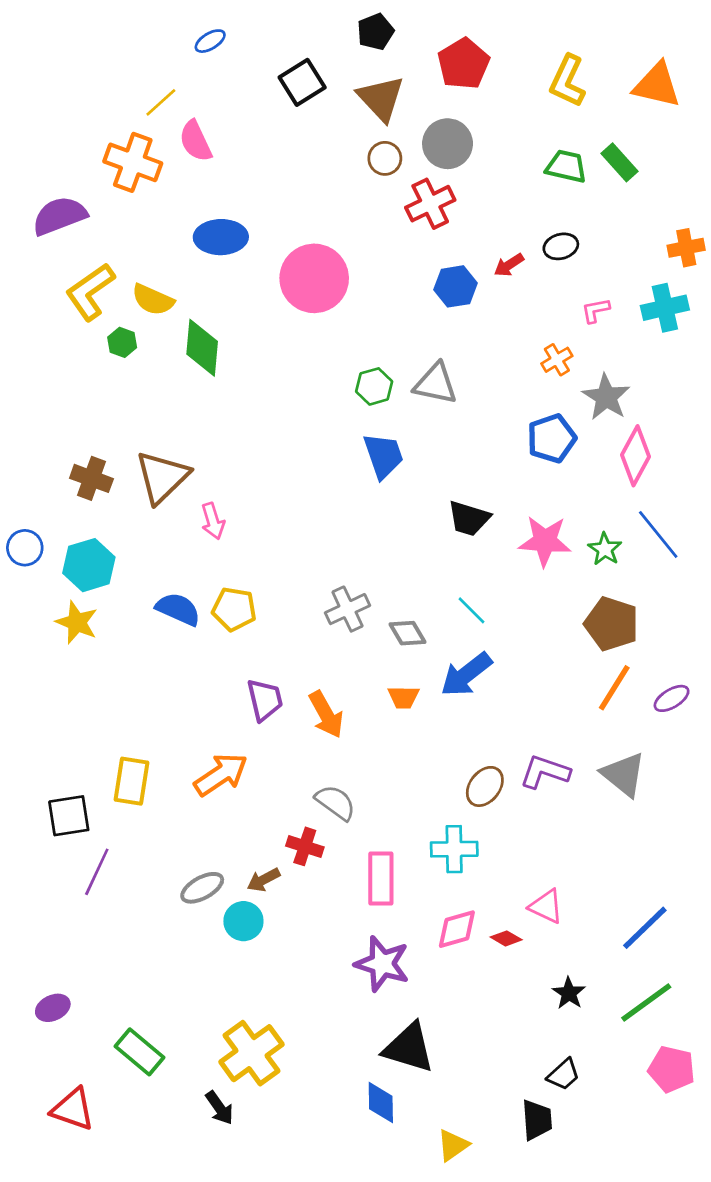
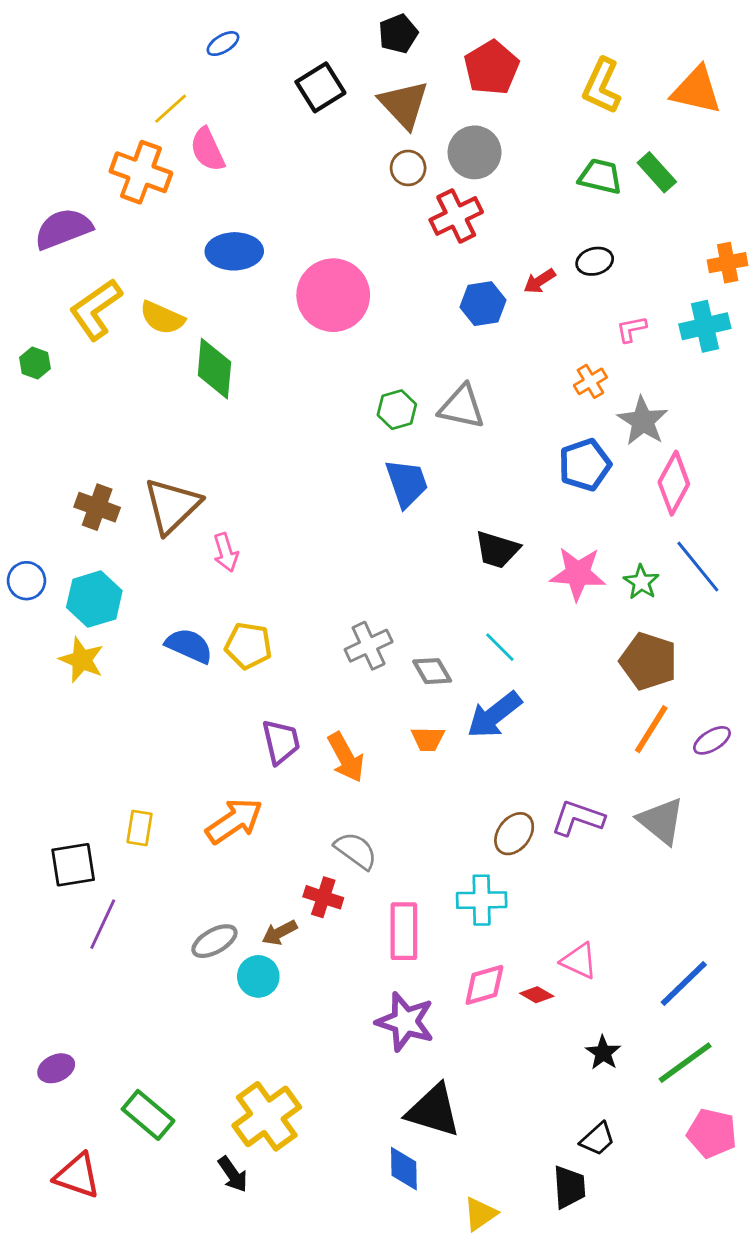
green hexagon: (122, 342) -> (35, 363), moved
yellow rectangle: (131, 781) -> (140, 828), size x0.7

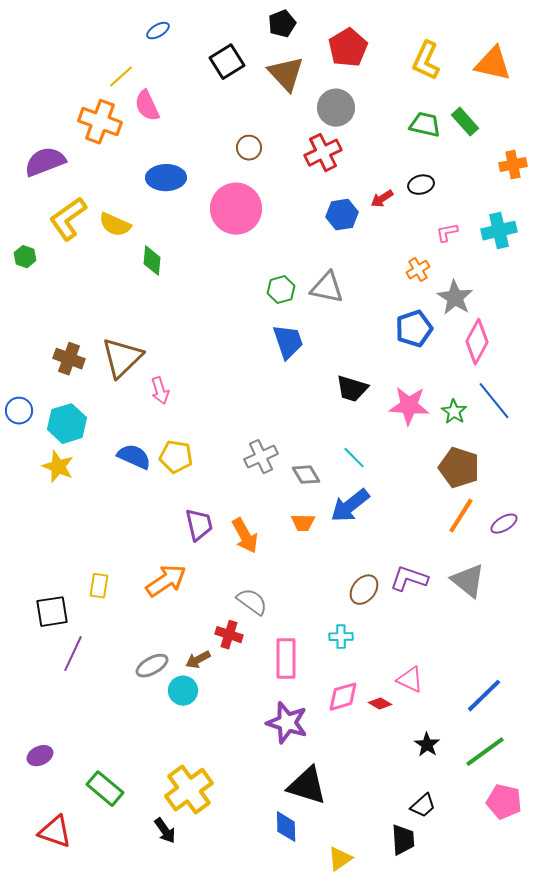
brown circle: (408, 168) -> (249, 148), moved
orange cross: (728, 263) -> (513, 165), moved
green diamond: (214, 369) -> (152, 261), size x0.7
cyan cross: (482, 900) -> (341, 637), size x0.7

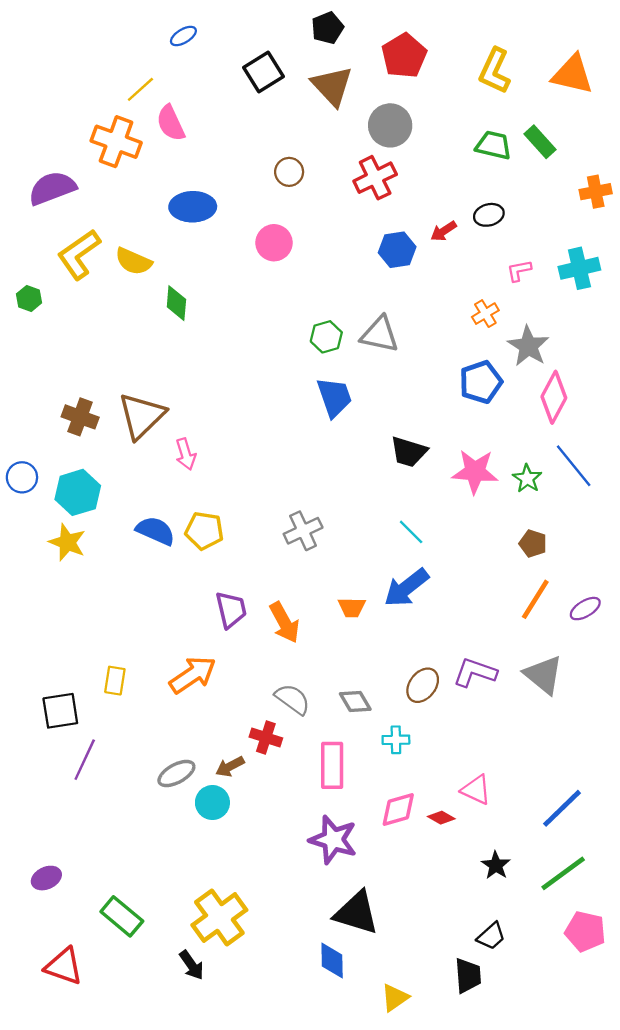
pink circle: (236, 209) -> (274, 243), size x0.6
brown pentagon: (459, 468) -> (533, 544), size x0.6
gray diamond: (306, 475) -> (355, 701), moved

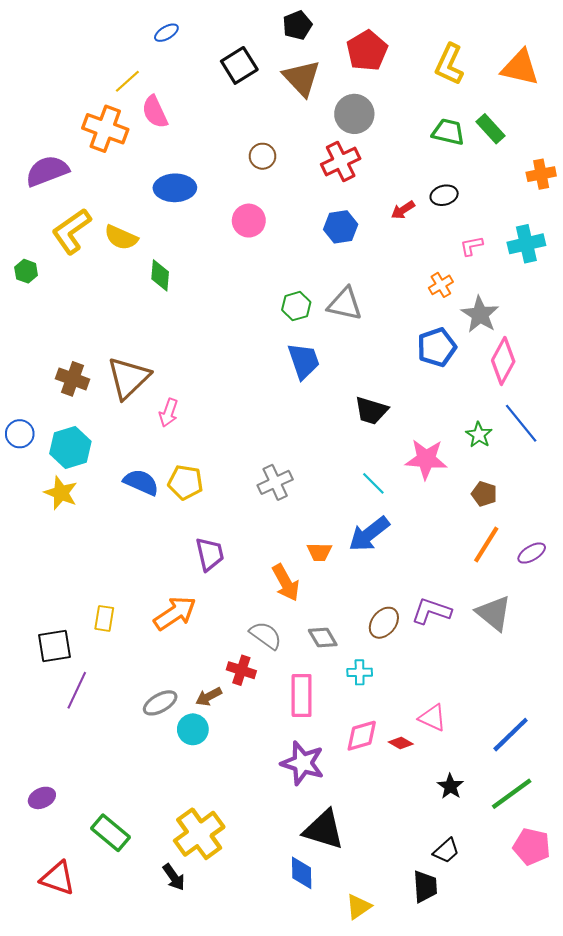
blue hexagon: (397, 250) -> (341, 227), moved
pink arrow: (186, 454) -> (169, 413), turned 36
pink star: (475, 472) -> (426, 459), moved
orange arrow: (284, 623) -> (286, 583), moved

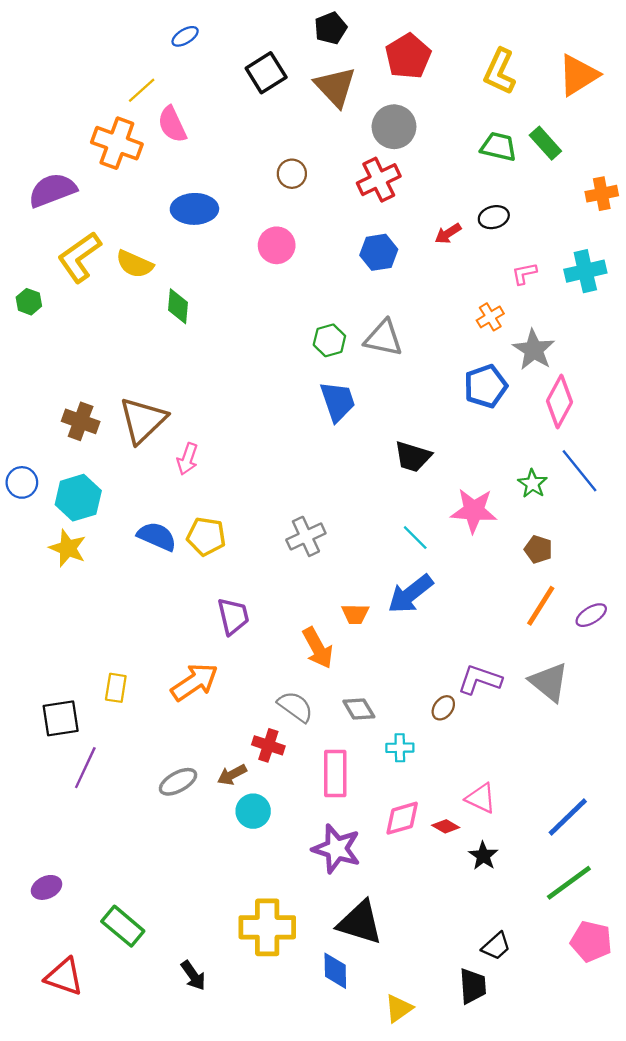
orange triangle: (520, 68) -> (578, 75), turned -45
brown ellipse: (384, 623) -> (443, 708), moved, size x0.7
cyan circle: (193, 729) -> (253, 811), moved
black star: (450, 786) -> (483, 856), moved
yellow cross: (199, 834) -> (267, 927), moved, turned 36

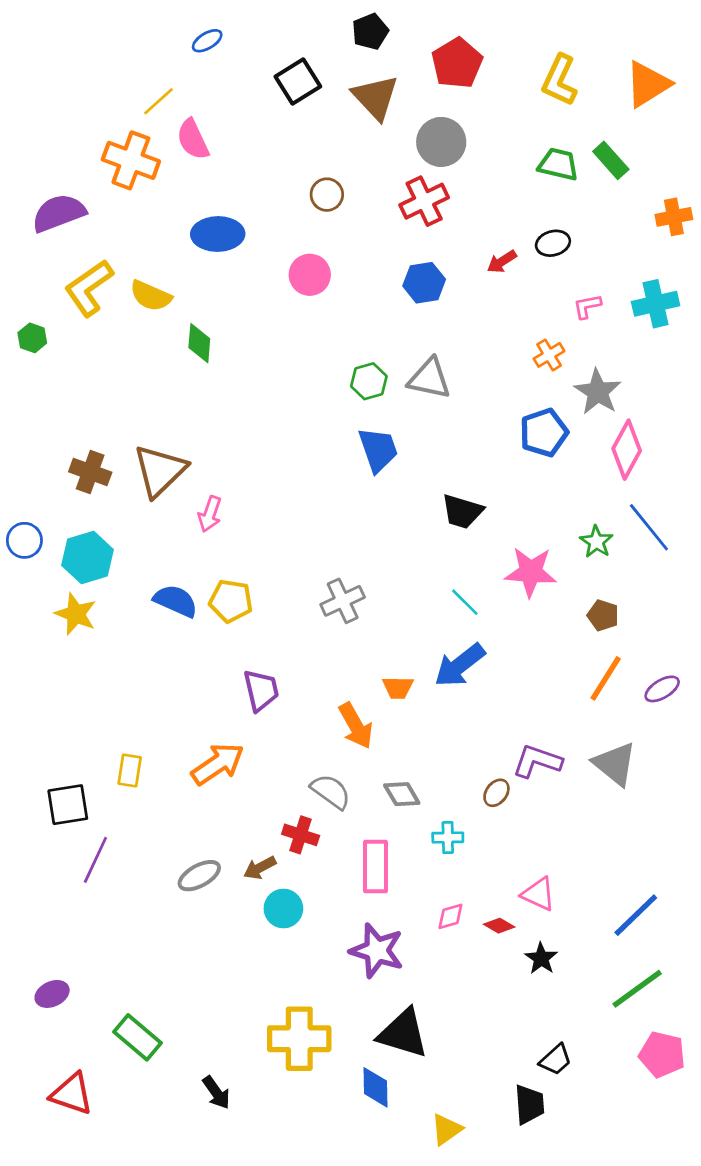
pink diamond: (402, 818) -> (450, 916), size x0.7

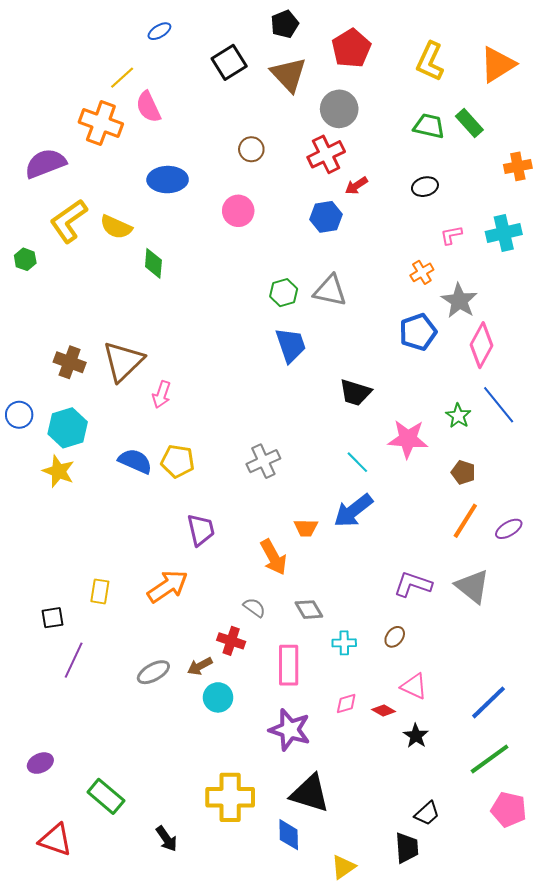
red arrow: (502, 262) -> (356, 186), moved
gray semicircle: (331, 791) -> (254, 608), size x0.7
brown ellipse: (496, 793) -> (395, 637), moved
black square: (68, 805) -> (52, 618), size x0.7

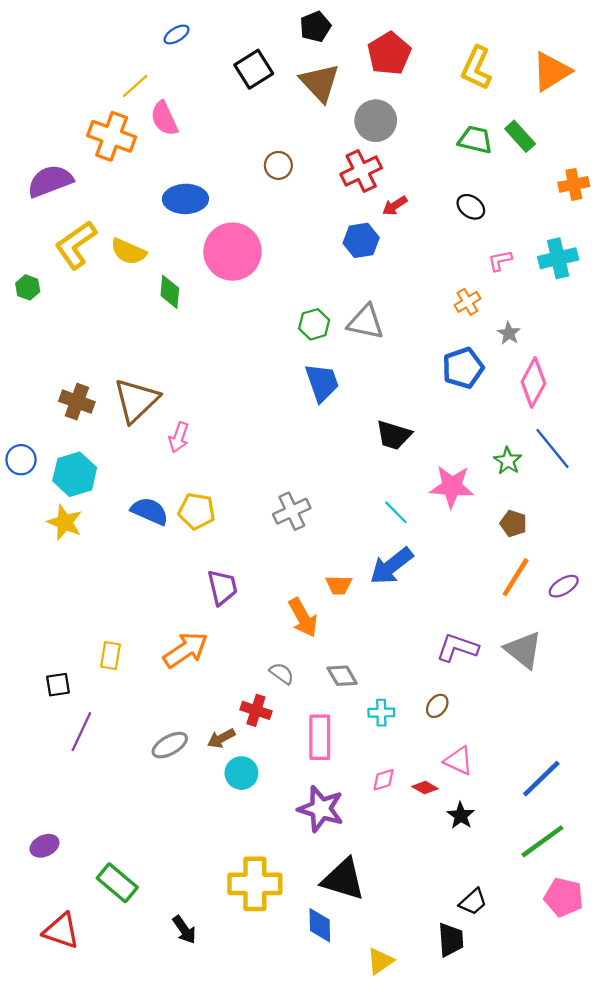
black ellipse: (425, 187) -> (471, 207), turned 50
pink circle: (238, 211) -> (232, 252), moved, size x1.6
gray star: (459, 301) -> (509, 333), size x0.6

